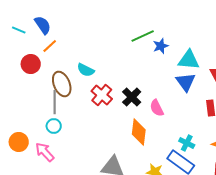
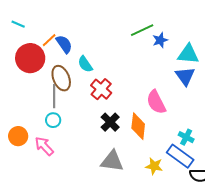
blue semicircle: (43, 25) -> (64, 44), moved
red circle: (31, 64) -> (30, 58), size x1.5
cyan semicircle: (86, 70) -> (85, 64), turned 30
black cross: (132, 97) -> (110, 122), moved
pink semicircle: (157, 108) -> (156, 102), size x1.4

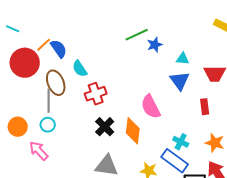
cyan triangle: (188, 54) -> (183, 59), size x0.6
red cross: (101, 89) -> (96, 94), turned 30
orange circle: (18, 136) -> (18, 127), moved

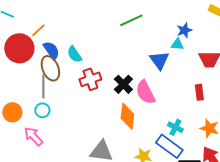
blue star: (155, 45) -> (184, 30), moved
blue semicircle: (59, 49) -> (51, 50), moved
blue triangle: (180, 81) -> (159, 60), moved
black cross: (105, 127) -> (123, 84), moved

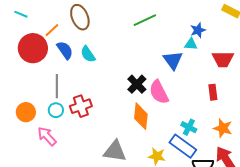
brown ellipse: (50, 68) -> (80, 17), moved
red cross: (90, 79) -> (81, 106), moved

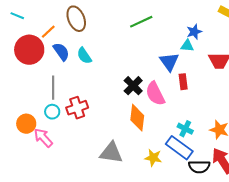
red rectangle: (213, 92) -> (183, 82), moved
orange circle: (26, 112) -> (26, 124), moved

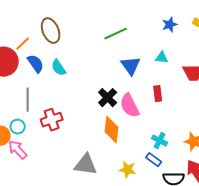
blue star: (194, 32) -> (170, 25), moved
blue triangle: (169, 62) -> (131, 66), moved
cyan circle: (52, 112) -> (18, 127), moved
blue rectangle: (179, 148) -> (154, 160), size x0.6

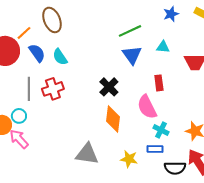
green line: (116, 34) -> (130, 31), moved
pink semicircle: (130, 106) -> (147, 107), moved
red cross: (52, 120) -> (53, 89), moved
blue rectangle: (154, 160) -> (155, 149), turned -35

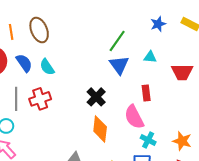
green line: (130, 31) -> (117, 41), turned -30
orange line: (24, 33) -> (11, 32), moved, turned -56

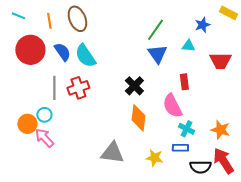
blue star: (158, 24) -> (202, 25), moved
cyan semicircle: (47, 67) -> (85, 56), size x1.4

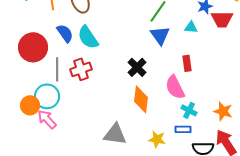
red circle: (30, 50) -> (33, 47), moved
red trapezoid: (220, 61) -> (222, 19), moved
cyan circle: (44, 115) -> (47, 96), size x1.6

